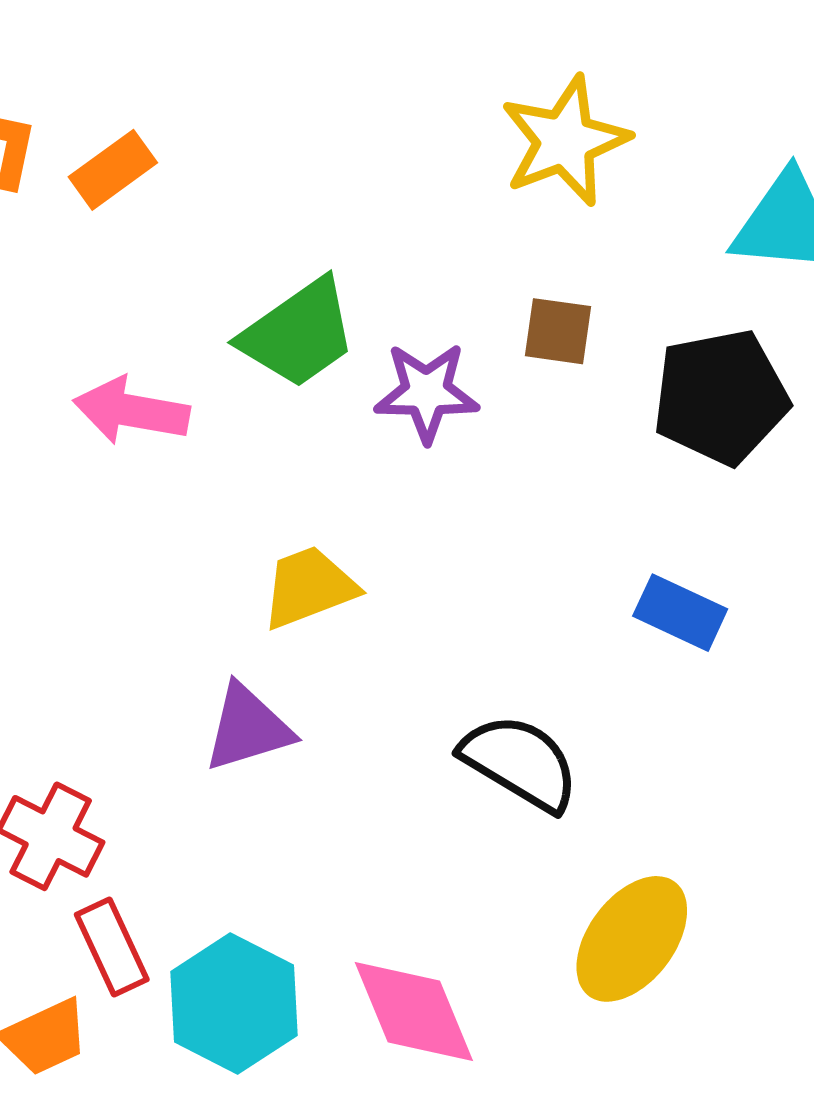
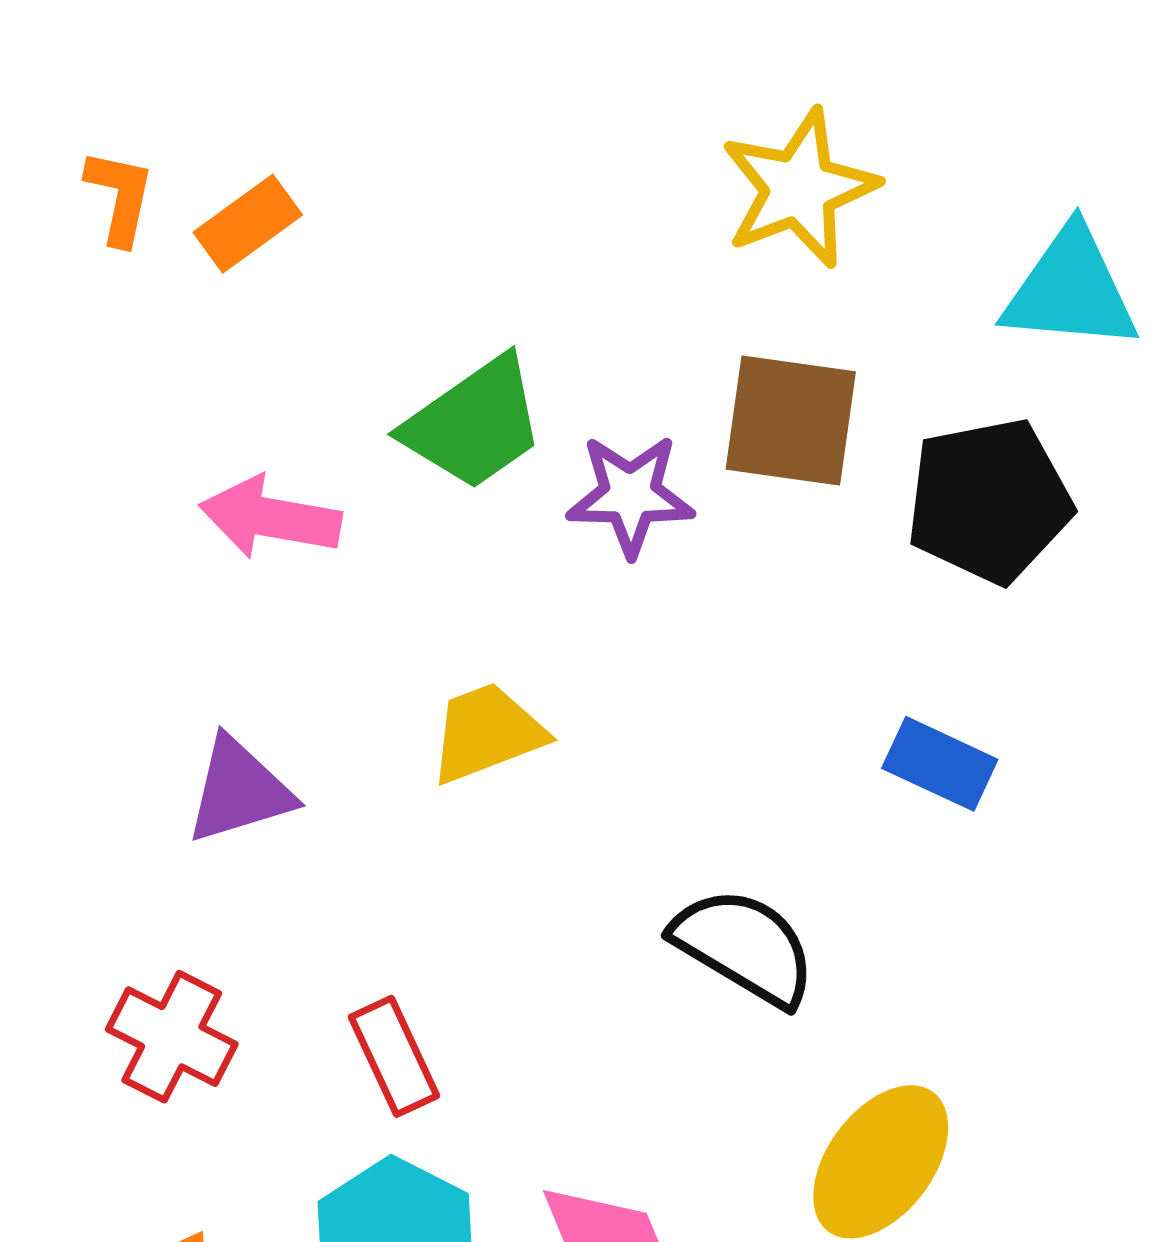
brown square: (558, 331) -> (791, 421), size x1.6
purple triangle: (248, 728) -> (239, 791), moved
red rectangle: (112, 947) -> (394, 1056), moved

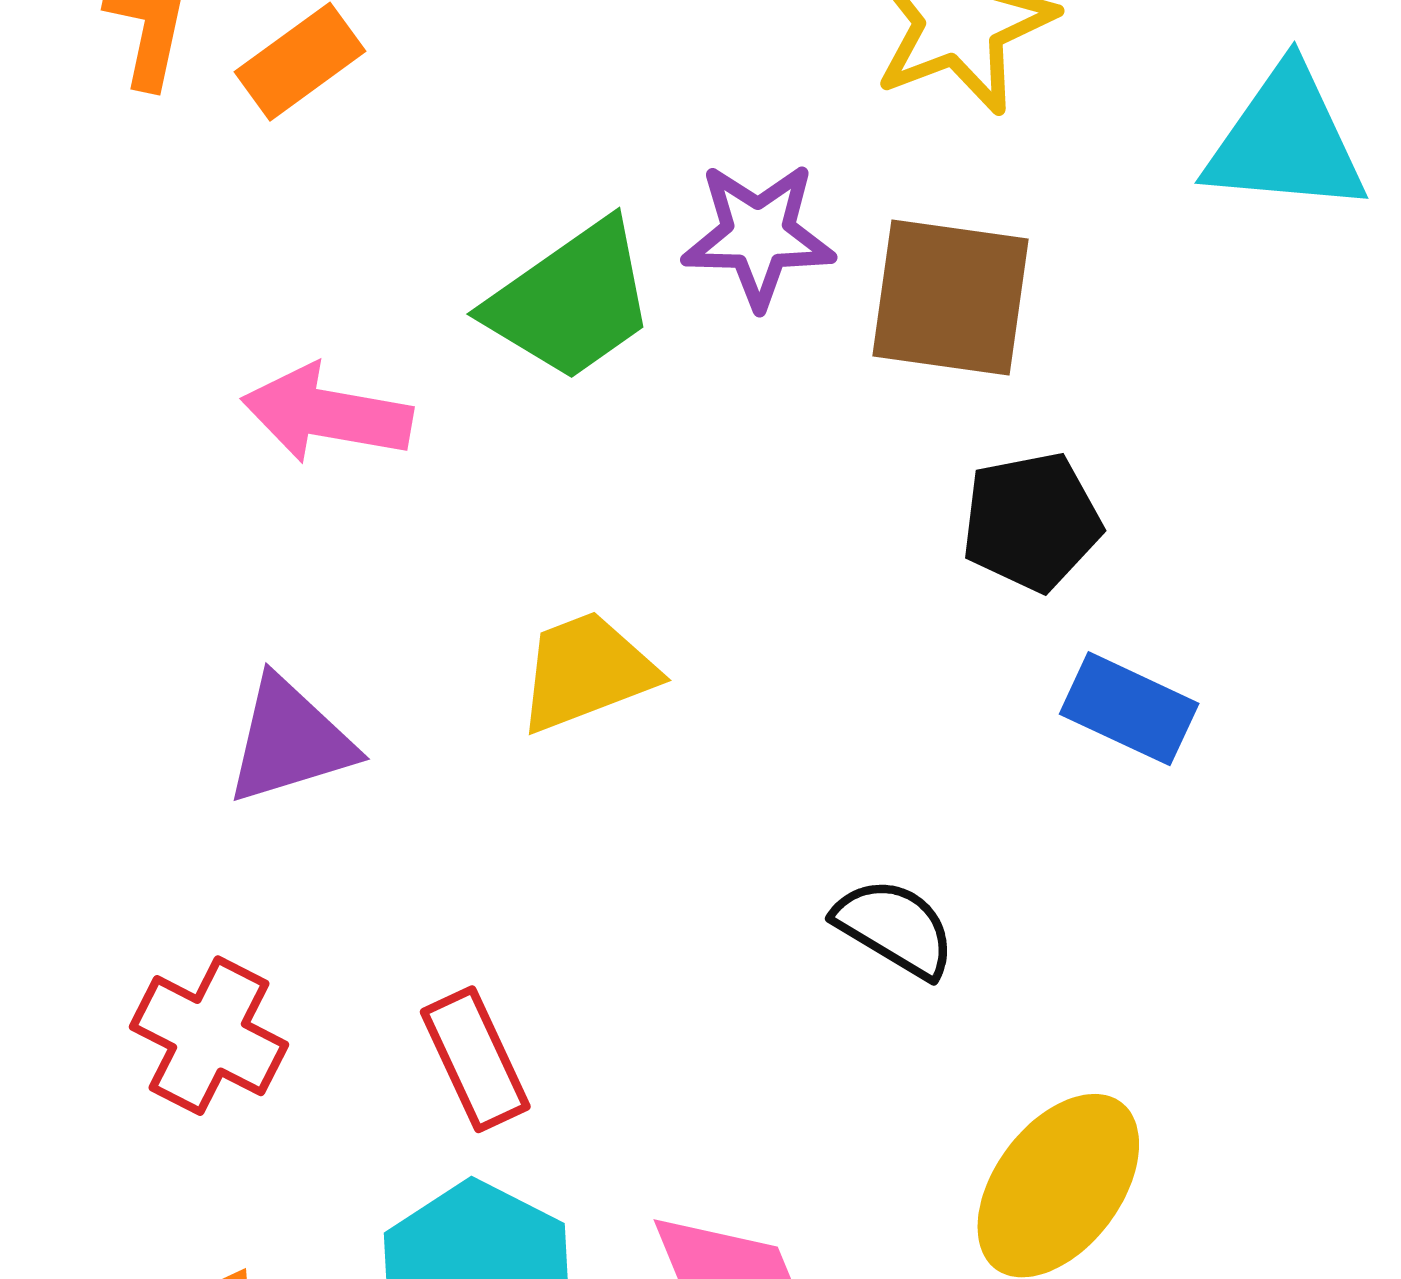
purple star: (630, 495) -> (758, 235), moved
black pentagon: (989, 501) -> (1031, 522), moved, size x0.7
black semicircle: (744, 947) -> (895, 928), size x0.7

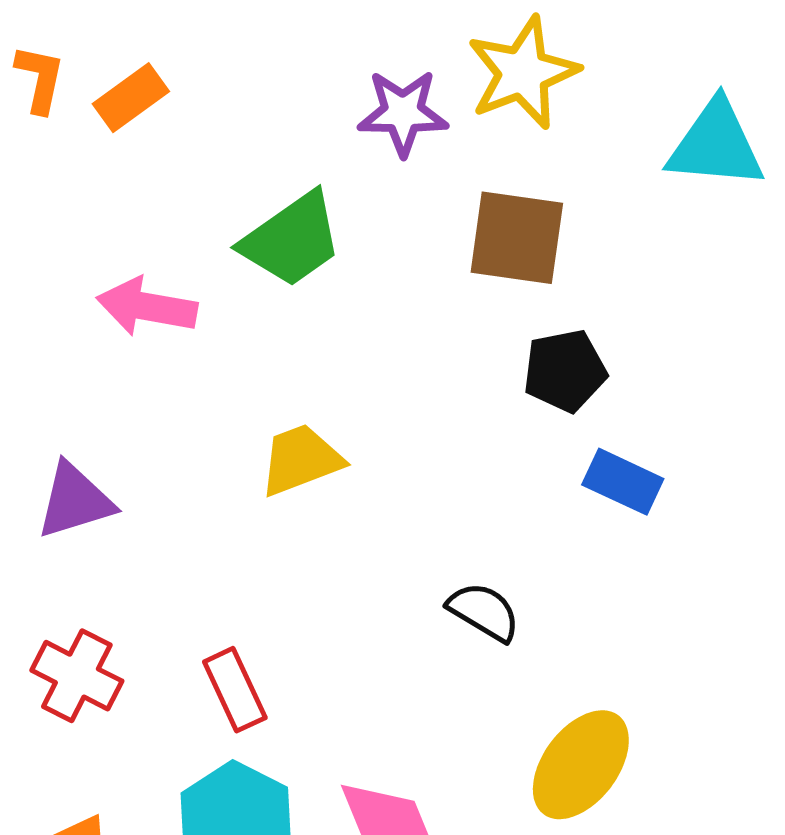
purple star: (758, 235) -> (403, 113), moved
purple triangle: (290, 741) -> (75, 501), moved

